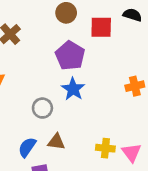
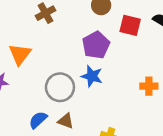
blue star: (73, 89) -> (92, 76), turned -30
gray circle: (42, 108) -> (60, 87), size x1.5

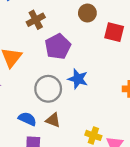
purple pentagon: (96, 45) -> (58, 47), moved
blue semicircle: (38, 120) -> (27, 119), turned 66

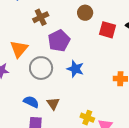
gray circle: (48, 89) -> (41, 68), moved
brown triangle: (53, 120) -> (53, 104), turned 32

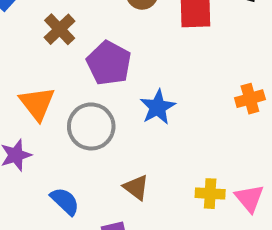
blue star: (75, 69) -> (158, 107), turned -30
blue semicircle: (31, 102) -> (65, 201), moved, turned 35

